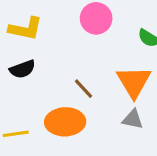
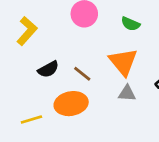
yellow L-shape: (26, 29) -> (27, 31), turned -52
black semicircle: (22, 69) -> (48, 69), moved

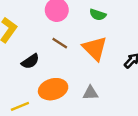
brown line: (82, 74) -> (60, 43), moved
gray triangle: (127, 93) -> (90, 93), moved

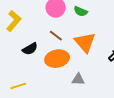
green semicircle: (98, 15) -> (81, 11), moved
orange ellipse: (53, 89) -> (57, 59), moved

